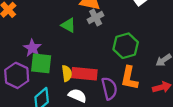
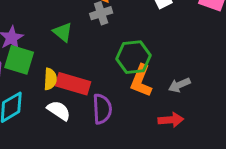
green triangle: (68, 25) -> (63, 32), moved
orange L-shape: (129, 78) -> (141, 81), moved

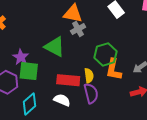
green triangle: (63, 32) -> (55, 47), size x1.5
yellow semicircle: (50, 79) -> (89, 76), moved

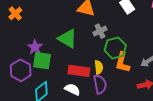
gray cross: (78, 29) -> (100, 31), moved

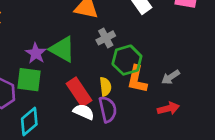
purple star: (35, 47) -> (36, 53), moved
red rectangle: (79, 71) -> (79, 92), turned 50
white semicircle: (72, 89) -> (84, 112), moved

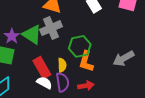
gray cross: (106, 38) -> (51, 28), moved, size x1.5
gray arrow: (171, 77) -> (123, 58), moved, size x1.5
red arrow: (168, 108) -> (86, 86), moved

